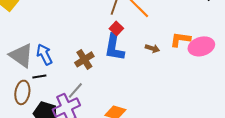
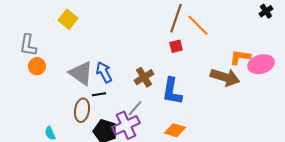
red square: (116, 28) -> (176, 46), turned 32
blue L-shape: (114, 47) -> (172, 91), moved
brown arrow: (152, 48) -> (225, 77), moved, size x2.0

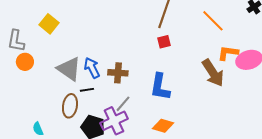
yellow square: (68, 19) -> (49, 24), moved
orange line: (198, 25) -> (213, 21), moved
brown cross: (144, 77) -> (118, 73), moved, turned 36
brown arrow: (225, 77) -> (213, 73), turned 40

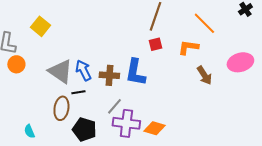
orange L-shape: (228, 53) -> (188, 47), moved
brown arrow: (213, 73) -> (204, 75), size x0.7
blue L-shape: (160, 87) -> (135, 72), moved
purple cross: (114, 121) -> (126, 123), moved, turned 32

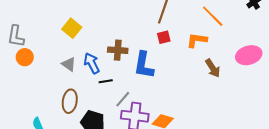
yellow square: (40, 26) -> (72, 28), moved
gray triangle: (60, 71) -> (69, 64), size x0.6
brown cross: (109, 75) -> (118, 50), moved
black line: (78, 92) -> (106, 81), moved

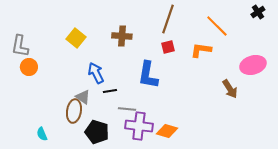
brown cross: (118, 50) -> (122, 36), moved
gray triangle: (69, 64) -> (83, 97), moved
brown arrow: (213, 68) -> (230, 89), moved
gray line: (123, 99) -> (127, 109), turned 54

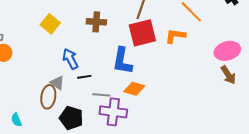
red square: (168, 47) -> (142, 33), size x2.0
brown arrow: (230, 89) -> (228, 75), moved
orange diamond: (167, 131) -> (134, 89), moved

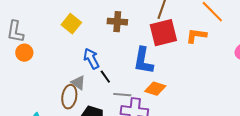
black line: (84, 77) -> (105, 77), turned 64

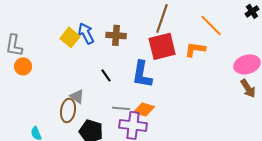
blue arrow: (91, 59) -> (86, 33), moved
black line: (105, 77) -> (106, 75), moved
orange diamond: (155, 89) -> (144, 109), moved

